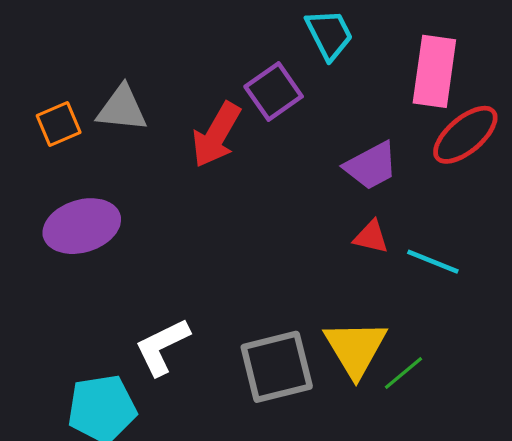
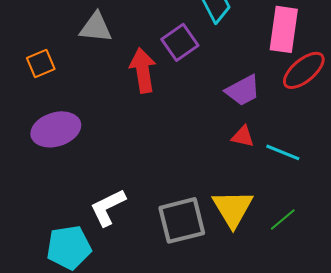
gray triangle: (122, 109) -> (96, 27), moved
red arrow: (216, 135) -> (143, 70), turned 141
green line: (403, 373) -> (283, 219), moved

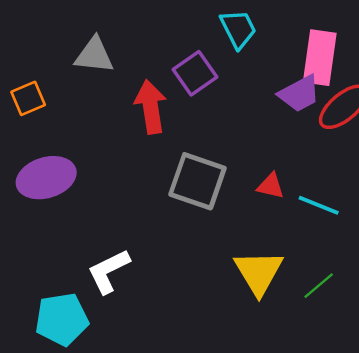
purple trapezoid: (243, 90) -> (299, 94), moved
gray square: (182, 220) -> (197, 181), moved, turned 33

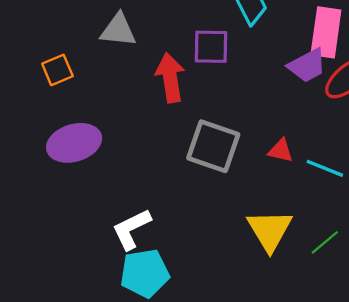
purple square: (195, 73) -> (211, 47), turned 36
cyan pentagon: (62, 319) -> (145, 273), moved

